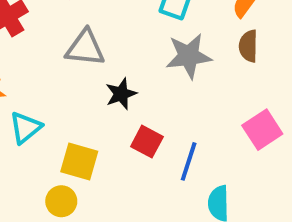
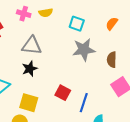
brown semicircle: (248, 46) -> (112, 60), moved
black star: (121, 94) -> (30, 69), moved

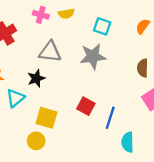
gray star: (84, 50) -> (93, 56), moved
black star: (30, 69) -> (36, 78), moved

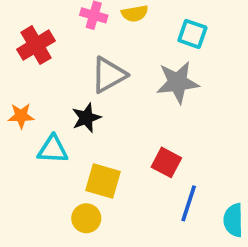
gray triangle: (50, 52) -> (109, 75), turned -35
cyan triangle: (15, 98) -> (53, 149), turned 42
blue line: (110, 118) -> (189, 203), moved

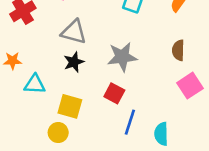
gray triangle: (109, 75) -> (74, 32), turned 44
gray star: (178, 82) -> (122, 57), moved
black star: (86, 118) -> (74, 62), moved

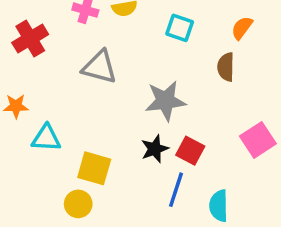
brown semicircle: (178, 50) -> (226, 67), moved
black star: (74, 62) -> (155, 149), moved
red square: (114, 93) -> (190, 151), moved

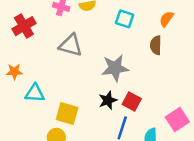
pink square: (258, 140) -> (177, 120), moved

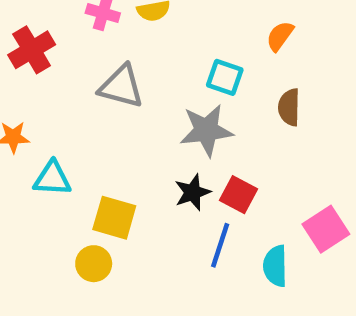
cyan square: (125, 19) -> (225, 77), moved
orange semicircle: (167, 19) -> (280, 36), moved
brown semicircle: (156, 45) -> (289, 107), moved

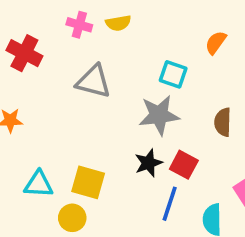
red cross: (32, 50) -> (24, 53), turned -32
brown semicircle: (289, 107) -> (223, 122), moved
cyan triangle: (52, 179) -> (39, 184), moved

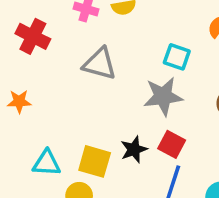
black star: (148, 163) -> (134, 149), moved
red square: (184, 165) -> (172, 144), moved

